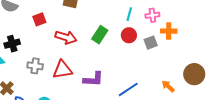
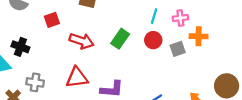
black cross: (12, 44) -> (20, 47), turned 35
gray cross: (35, 66) -> (35, 82), moved

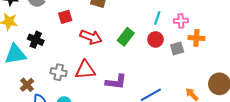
gray cross: (35, 82) -> (59, 72), moved

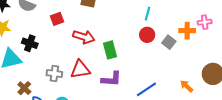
pink cross: (181, 21) -> (205, 22), moved
green rectangle: (126, 37) -> (110, 50), moved, turned -48
gray square: (177, 48) -> (169, 42), turned -32

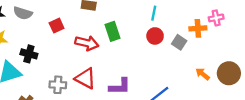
green rectangle: (110, 50) -> (113, 31), moved
red triangle: (80, 69) -> (85, 78), turned 40
orange arrow: (187, 86) -> (203, 74), moved

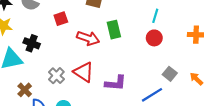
gray square: (179, 42) -> (170, 74), moved
gray cross: (58, 85) -> (56, 76), turned 35

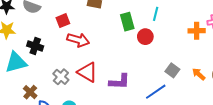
green rectangle: (114, 30) -> (127, 22), moved
red arrow: (88, 38) -> (78, 40), moved
red circle: (154, 38) -> (145, 37), moved

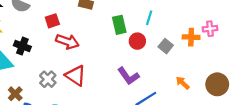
gray square: (172, 70) -> (166, 46), moved
orange arrow: (199, 74) -> (183, 83), moved
purple L-shape: (119, 82) -> (128, 76), moved, turned 50

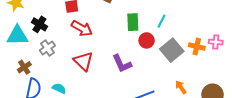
gray square: (166, 46) -> (172, 50), size x1.6
purple L-shape: (128, 76) -> (122, 64), moved
gray cross: (48, 79) -> (47, 48), moved

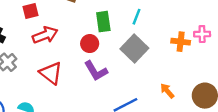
red arrow: (82, 28) -> (45, 35), turned -45
red circle: (147, 40) -> (90, 44), moved
gray square: (172, 50) -> (134, 48), moved

